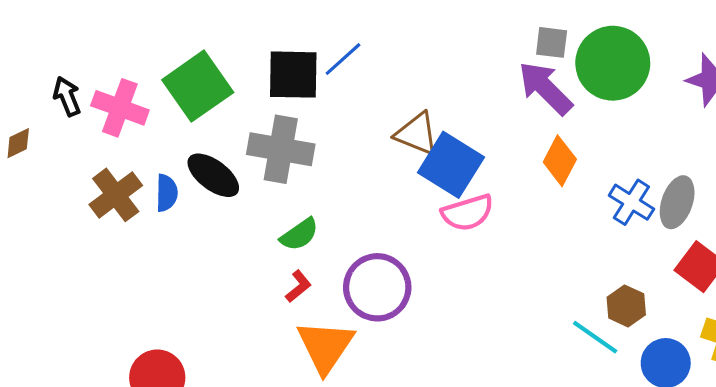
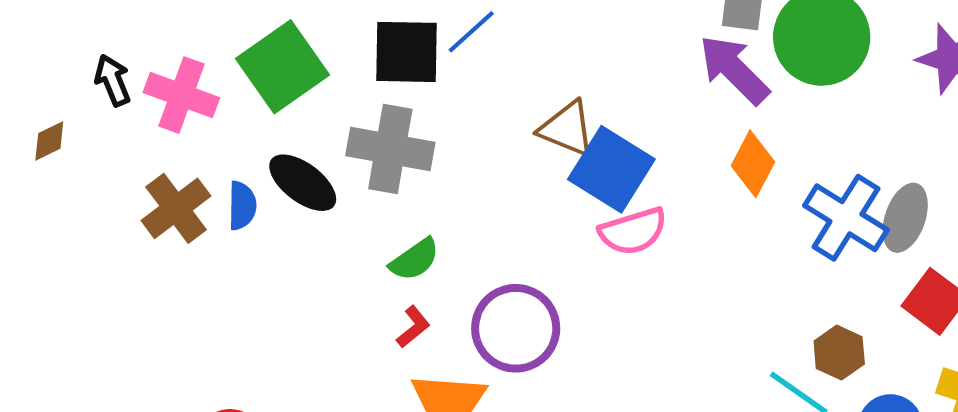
blue cross: (631, 202) -> (846, 218), size x1.4

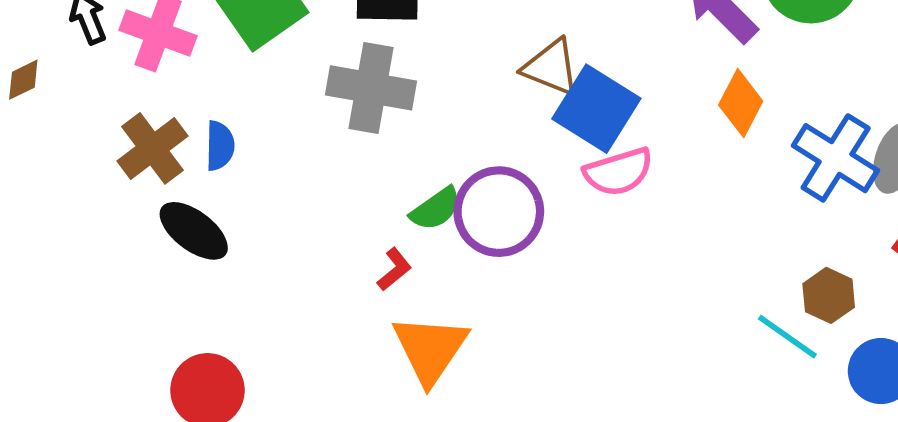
black ellipse: (303, 183) -> (194, 231), moved
green semicircle: (415, 260) -> (436, 209), moved
purple circle: (516, 328) -> (499, 212), moved

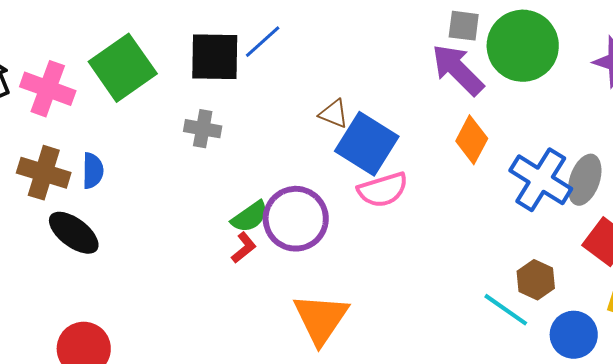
brown triangle: (551, 67) -> (334, 114), size x0.7
gray cross: (371, 88) -> (203, 129), size x0.6
brown cross: (152, 148) -> (44, 173), turned -36
red L-shape: (394, 269) -> (244, 248), moved
orange triangle: (430, 349) -> (321, 319), moved

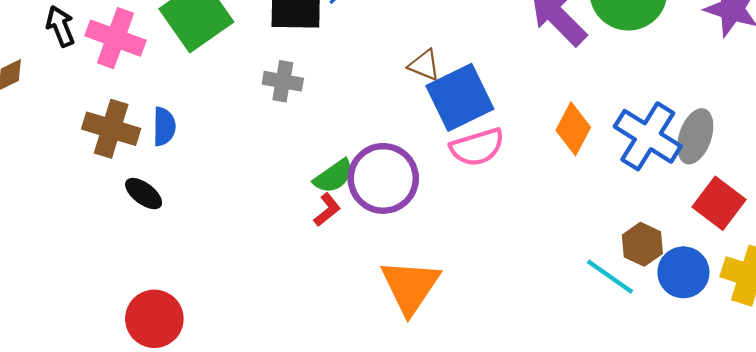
orange diamond: (472, 140) -> (573, 129), moved
blue square: (367, 144) -> (460, 97), turned 32
black ellipse: (74, 233) -> (144, 194), size x0.7
blue circle: (574, 335) -> (683, 272), moved

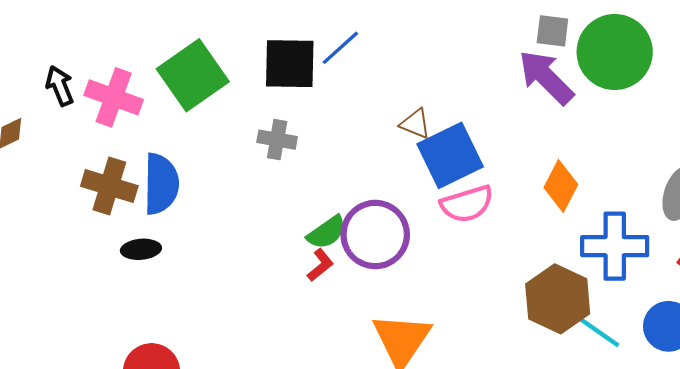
blue semicircle: (164, 127) -> (161, 184), size x1.6
blue cross: (648, 136) -> (615, 246), moved, turned -32
black ellipse: (144, 194) -> (141, 249), turned -42
brown hexagon: (642, 244) -> (558, 299), moved, size x1.6

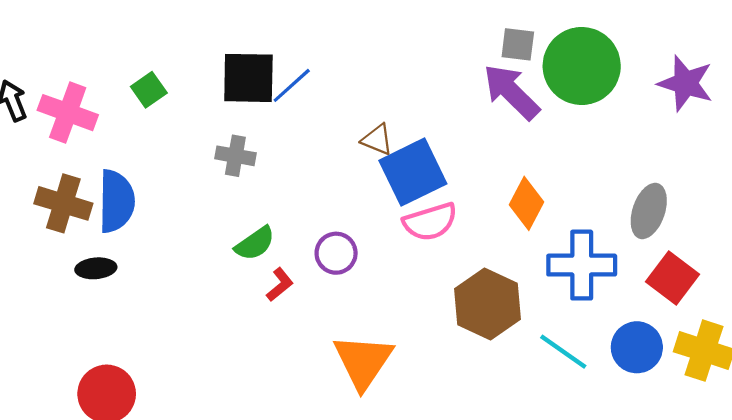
blue line: (340, 48) -> (292, 85), moved
green square: (193, 75) -> (149, 90), size x0.5
green semicircle: (327, 232) -> (255, 243), moved
purple circle: (375, 235) -> (336, 253), size x0.6
brown hexagon: (558, 299) -> (488, 304), moved

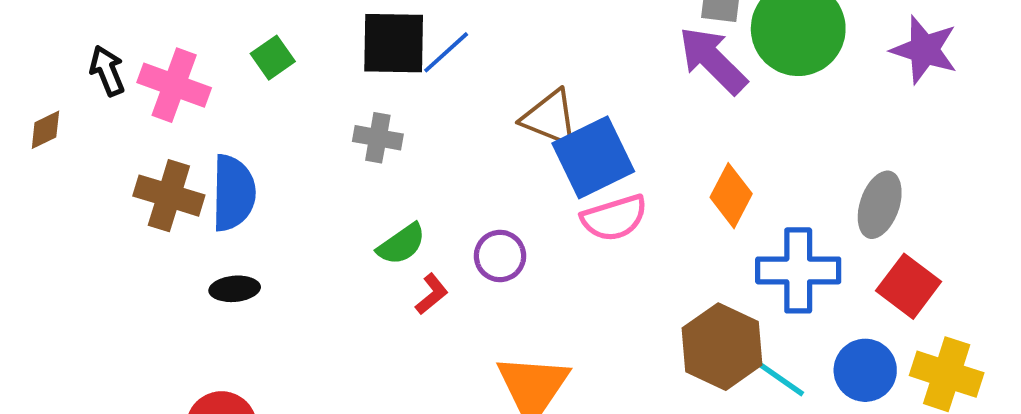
brown triangle: (377, 140) -> (550, 118), size x1.5
black ellipse: (96, 268) -> (235, 289), moved
brown hexagon: (488, 304) -> (722, 347), moved

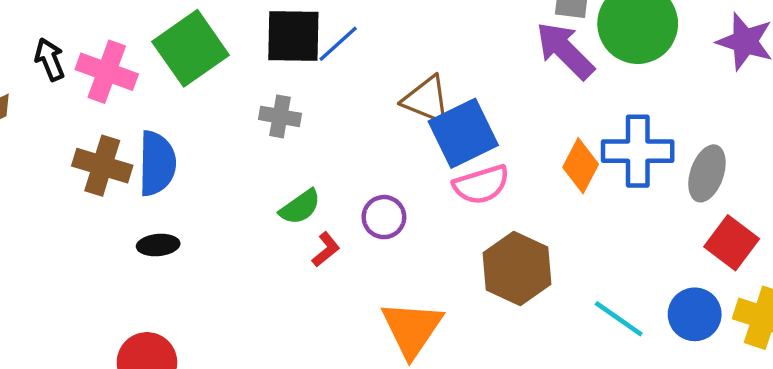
green square: (273, 58) -> (191, 48), size x2.0
blue cross: (798, 270) -> (638, 151), moved
brown hexagon: (722, 347) -> (517, 268), moved

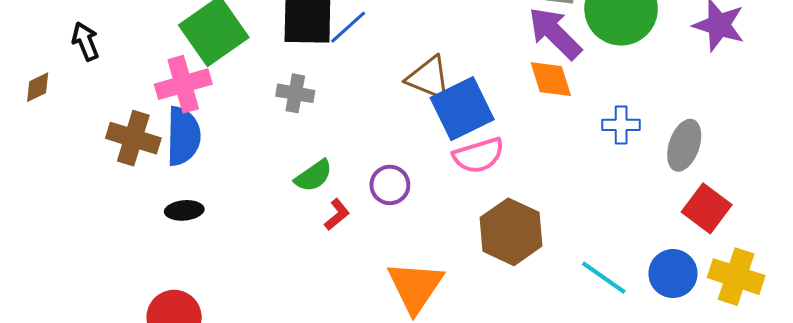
pink cross: (107, 72) -> (183, 84), moved, turned -36
blue cross: (638, 151) -> (621, 125), size x0.6
orange diamond: (581, 166) -> (551, 79), moved, turned -45

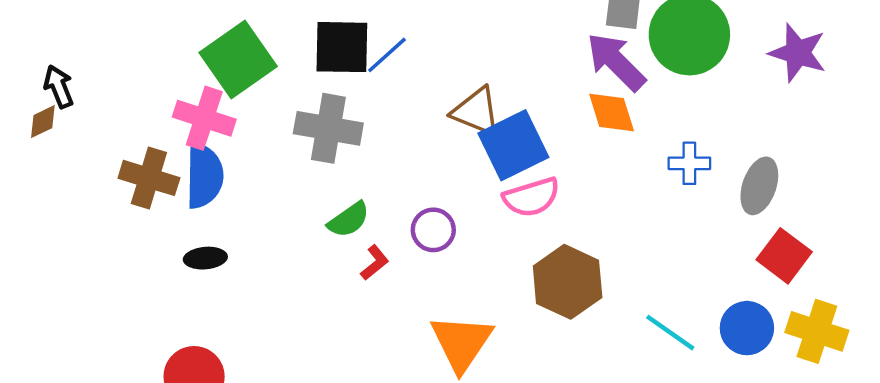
black arrow: (85, 41) -> (59, 87), moved
pink cross: (183, 84) -> (204, 118), turned 34
gray cross: (295, 93) -> (328, 128), size x1.6

